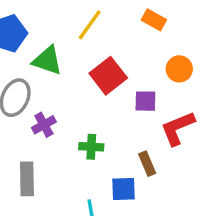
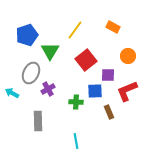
green triangle: (47, 60) -> (50, 51), turned 42
blue square: (123, 189) -> (95, 91), moved

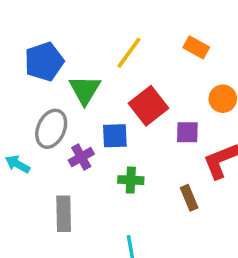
blue square: (95, 91) -> (115, 136), moved

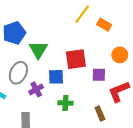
yellow line: (129, 53) -> (82, 14), moved
red square: (148, 106) -> (76, 59), turned 30

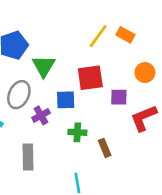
yellow line: (82, 14) -> (98, 36), moved
brown rectangle: (100, 113) -> (105, 148), moved

